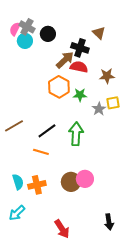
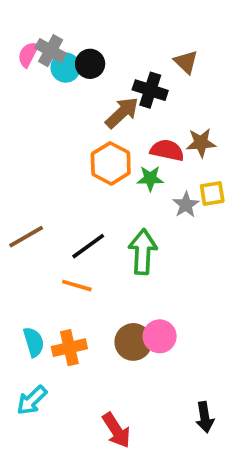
cyan circle: (25, 41) -> (66, 68), moved
red semicircle: (79, 67) -> (167, 150), moved

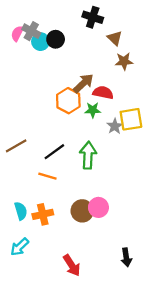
black cross: (150, 90) -> (93, 17), moved
brown arrow: (122, 113) -> (83, 83), moved
brown star: (201, 143) -> (124, 61), moved
yellow square: (212, 193) -> (131, 119), size x1.5

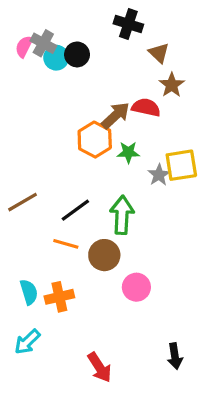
brown star: (124, 61) -> (172, 85), turned -30
red semicircle: (103, 93) -> (146, 107), moved
brown circle: (82, 211) -> (104, 255), moved

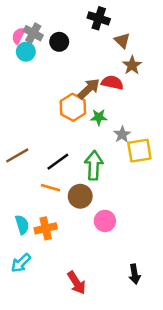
cyan circle: (56, 58) -> (26, 52), moved
yellow square: (181, 165) -> (139, 151), moved

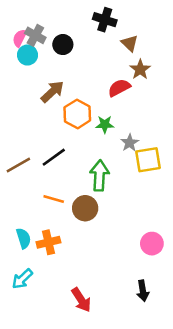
red semicircle: (112, 83) -> (119, 88), turned -40
brown arrow: (89, 89) -> (52, 92), moved
black line: (58, 162) -> (54, 157), moved
pink circle: (105, 221) -> (152, 244), moved

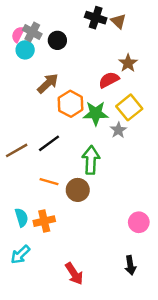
brown triangle: (130, 43) -> (118, 21), moved
green star: (105, 124) -> (96, 113), size x1.5
yellow square: (148, 160) -> (129, 107), moved, turned -30

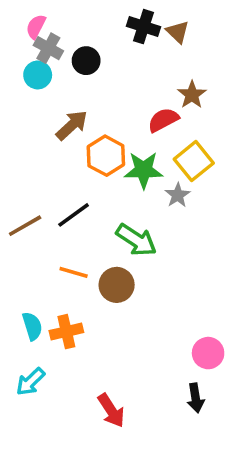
pink semicircle: (18, 34) -> (36, 27), moved
green arrow: (91, 160) -> (136, 240), turned 120
pink circle: (139, 222) -> (208, 353), moved

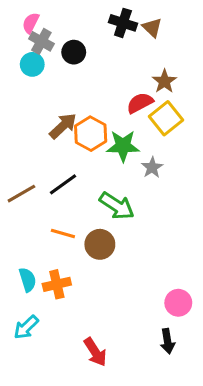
brown arrow: (72, 125) -> (63, 126), moved
yellow square: (194, 161) -> (166, 118), moved

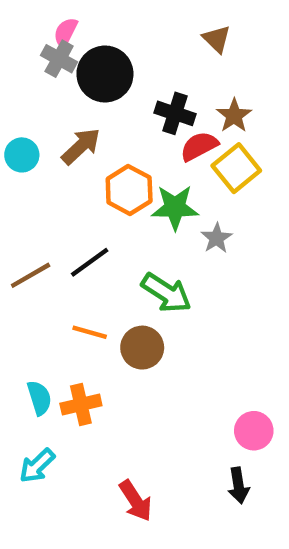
pink semicircle: (31, 23) -> (66, 32), moved
black cross: (123, 23) -> (175, 113), moved
black circle: (74, 52) -> (105, 74), size x1.6
cyan circle: (32, 64) -> (22, 155), moved
brown arrow: (63, 126) -> (81, 146), moved

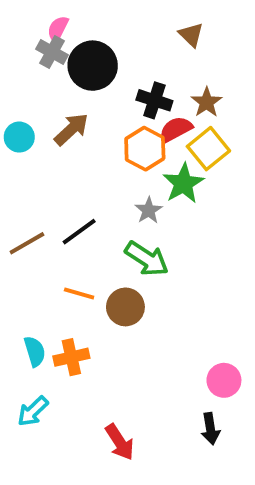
orange hexagon: (129, 190) -> (145, 149), moved
green star: (175, 207) -> (183, 183), moved, turned -30
gray star: (217, 238) -> (149, 210), moved

